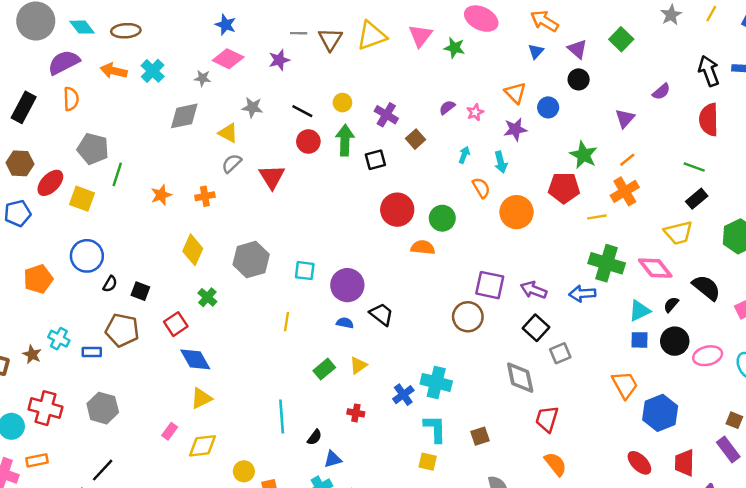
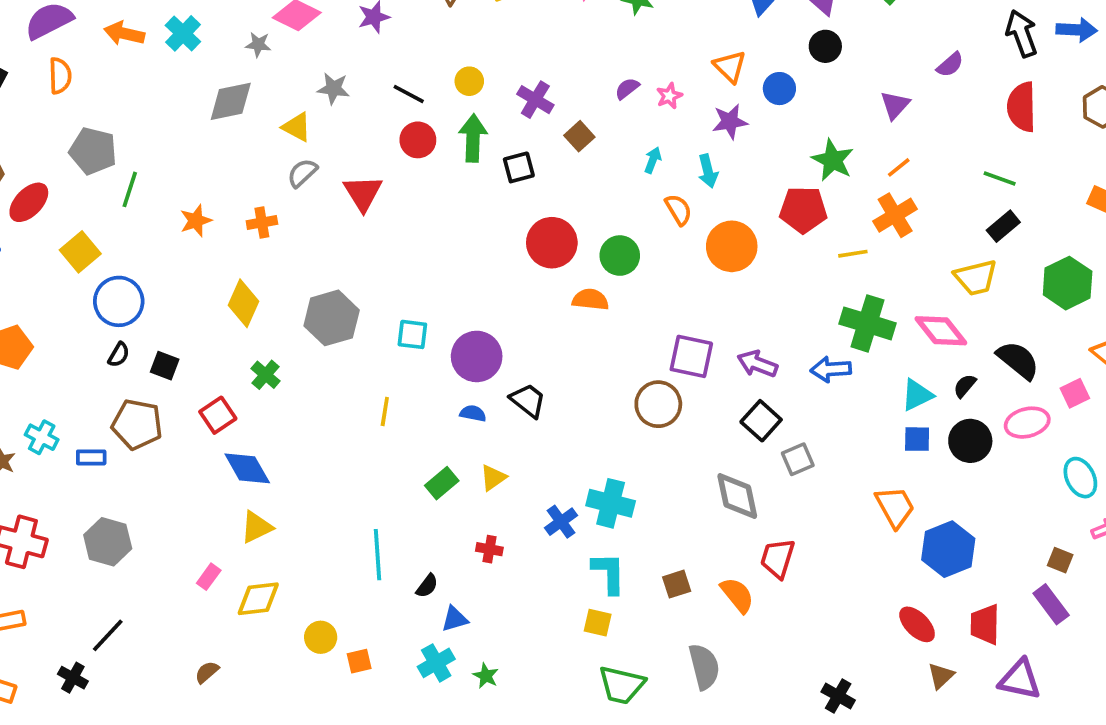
yellow square: (82, 199) -> (80, 252), moved, turned 30
blue circle: (87, 256) -> (119, 301), moved
pink ellipse: (708, 356) -> (1027, 423), moved
orange semicircle: (555, 464) -> (737, 595), moved

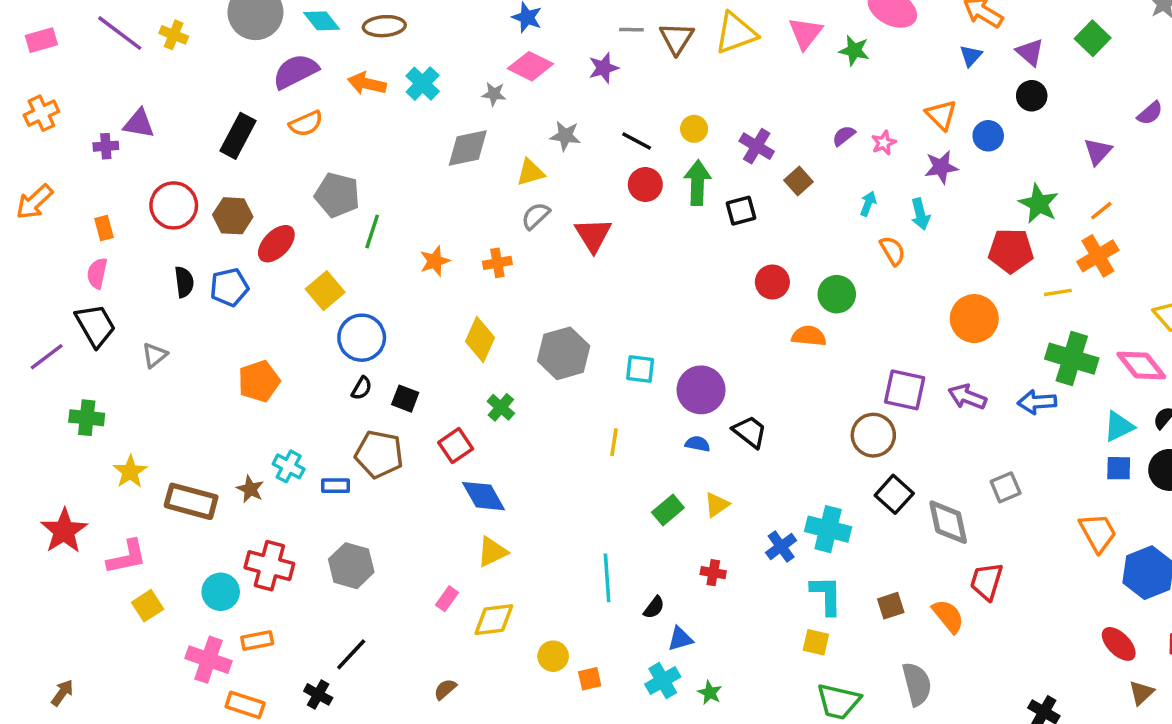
orange semicircle: (60, 76) -> (306, 124), turned 68
yellow triangle: (297, 127) -> (530, 172), turned -44
red circle: (552, 243) -> (772, 282), size x0.7
orange circle: (732, 246) -> (974, 319), moved
black square: (761, 421) -> (894, 494), moved

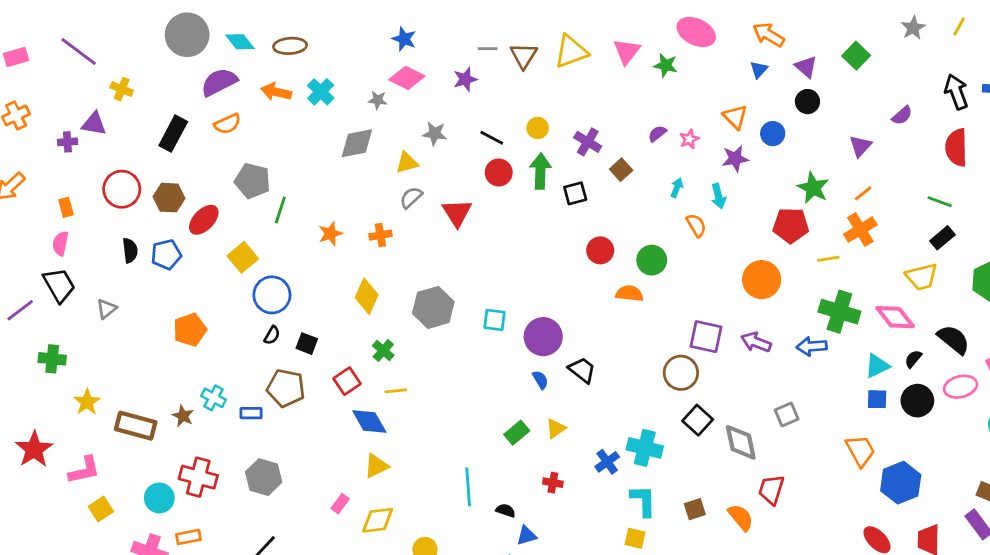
yellow cross: (174, 35) -> (122, 89), moved
yellow line: (614, 442) -> (396, 391), moved, turned 75
blue semicircle: (698, 444) -> (540, 380), turned 48
black semicircle: (654, 607) -> (506, 510), turned -108

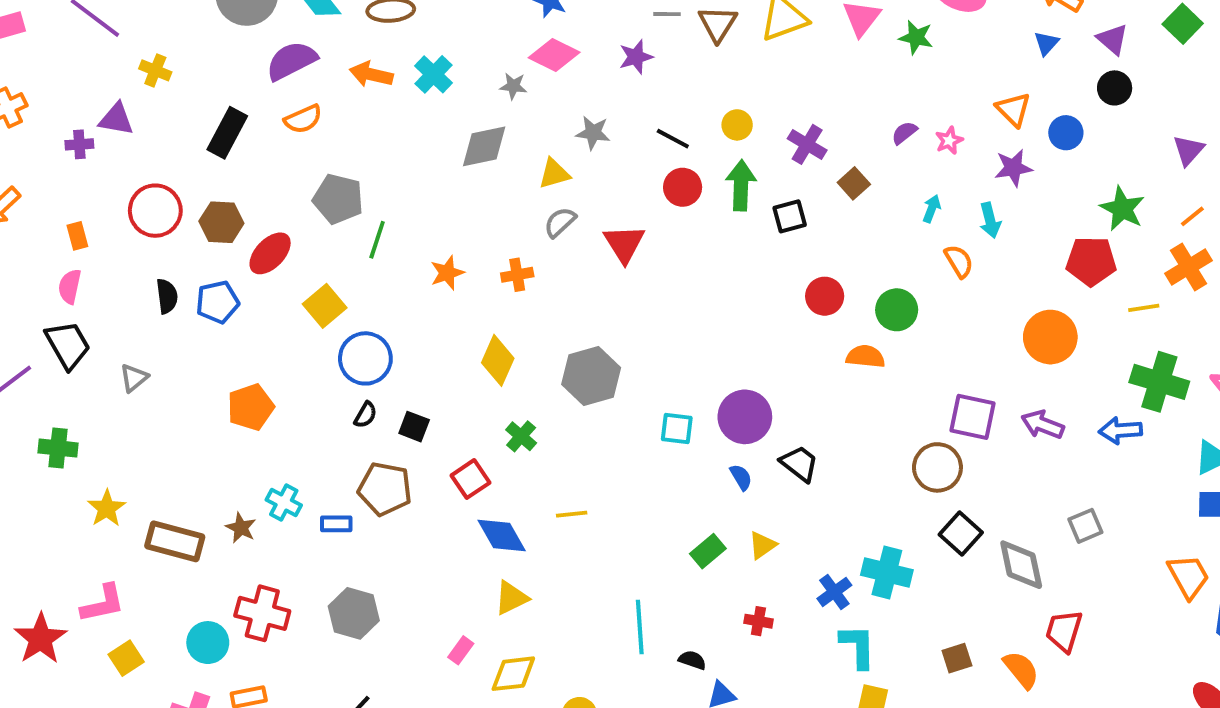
cyan square: (495, 320) -> (677, 429), moved
yellow line: (396, 391) -> (572, 514), moved
red star: (34, 449) -> (40, 639), moved
cyan L-shape: (643, 501) -> (858, 646), moved

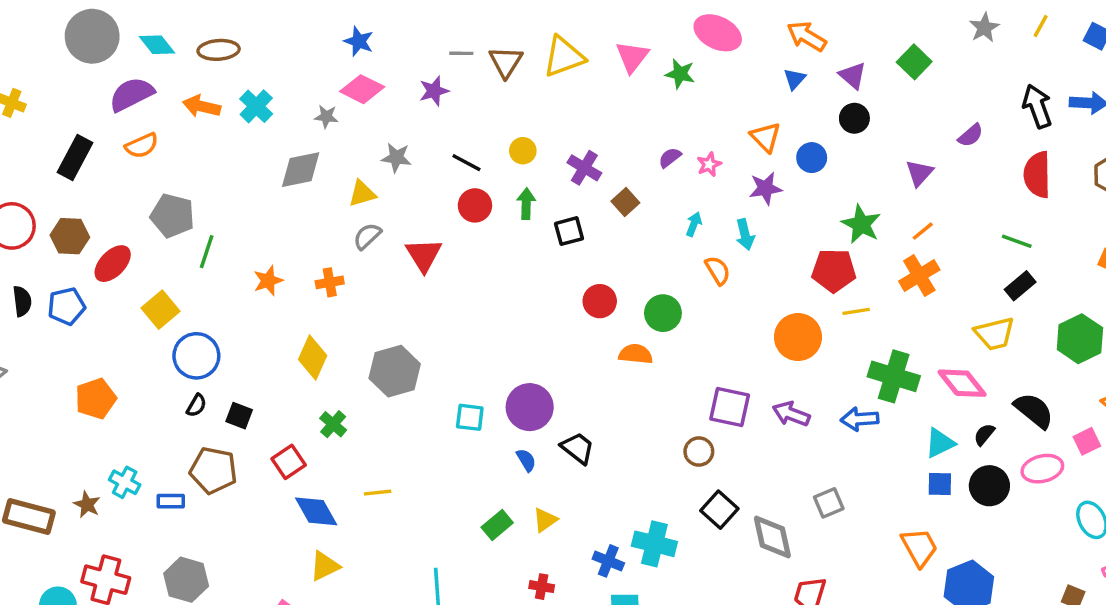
green arrow: (741, 185) -> (526, 204), size x0.7
yellow line: (1144, 308) -> (856, 311), moved
brown circle: (937, 467) -> (699, 452), size x0.7
blue cross: (834, 592) -> (608, 561), turned -32

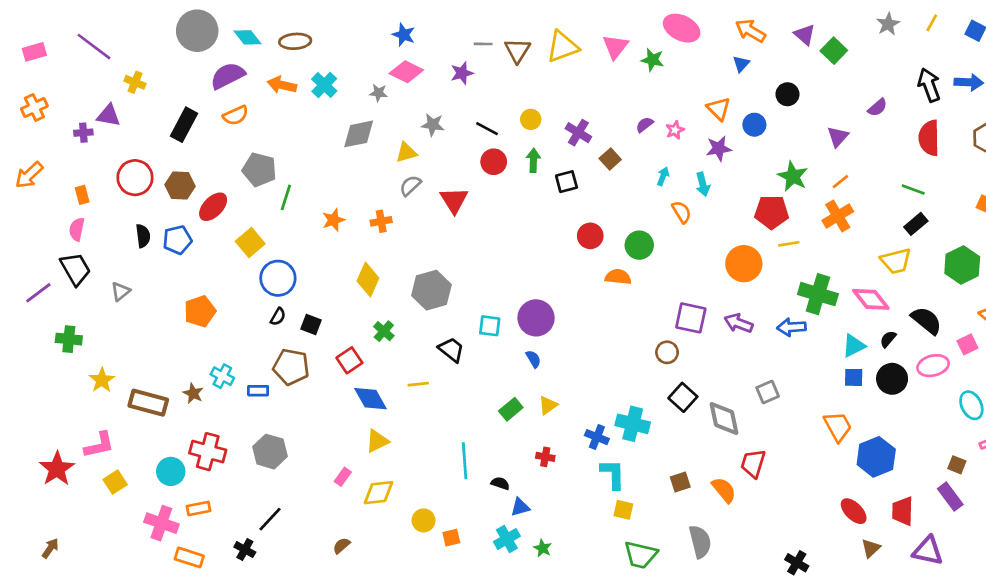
purple triangle: (853, 76) -> (805, 35), moved
black trapezoid: (578, 448) -> (451, 350), moved

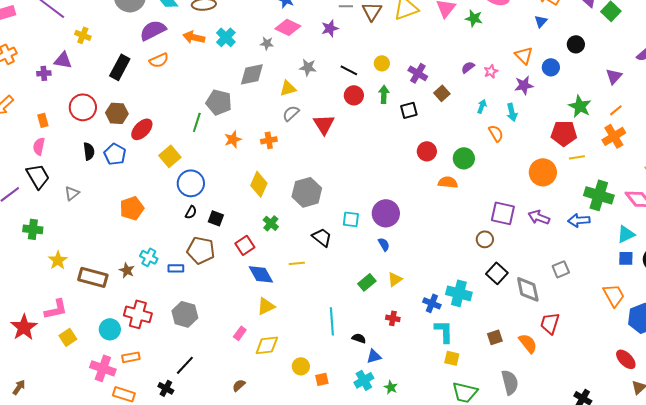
gray pentagon: (259, 170) -> (219, 102), moved
blue pentagon: (177, 240) -> (115, 154), turned -30

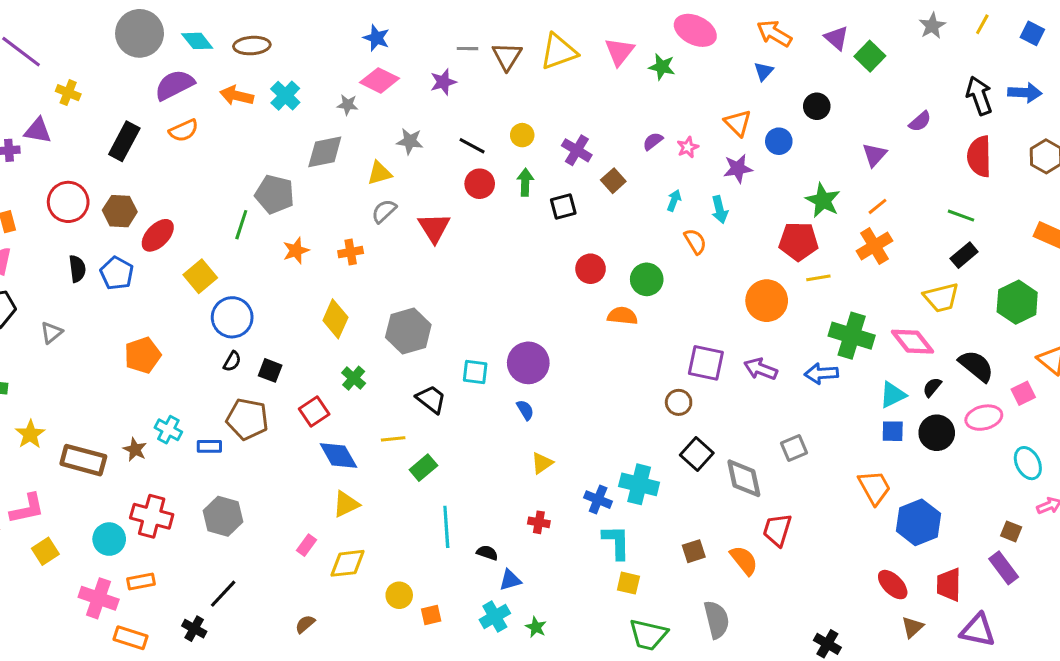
green rectangle: (367, 282) -> (423, 468), moved

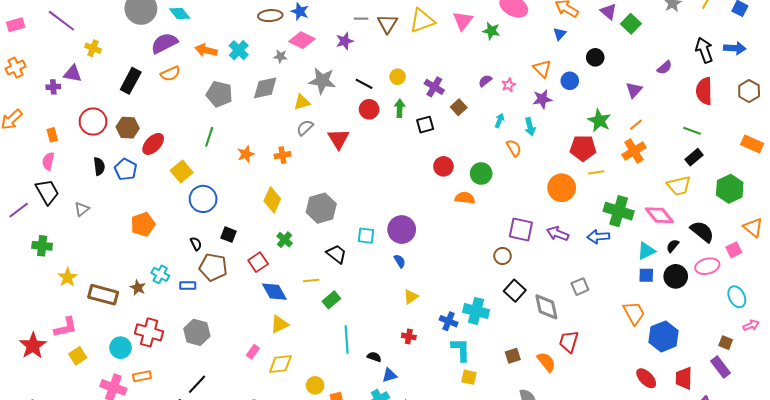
brown ellipse: (252, 46) -> (270, 16), moved
gray star: (410, 141) -> (322, 81), size x1.5
gray pentagon: (275, 194) -> (219, 94), moved
black semicircle: (232, 361) -> (196, 244), moved, turned -56

